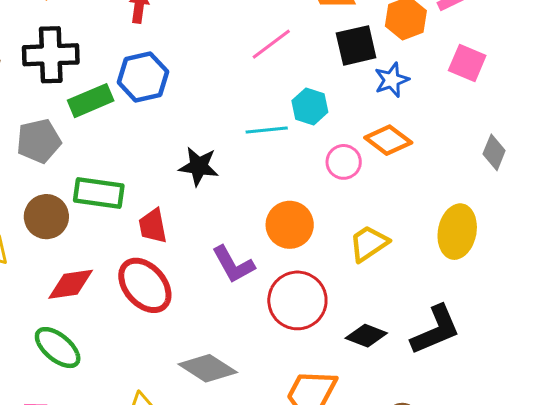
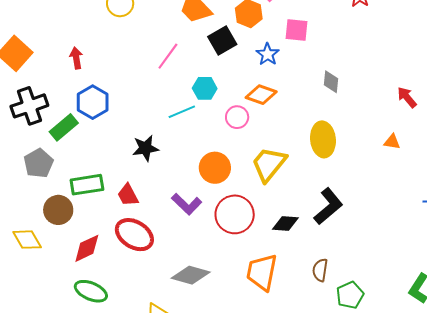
blue star: (392, 80) -> (268, 54), moved
yellow trapezoid: (369, 243) -> (269, 164), size x1.4

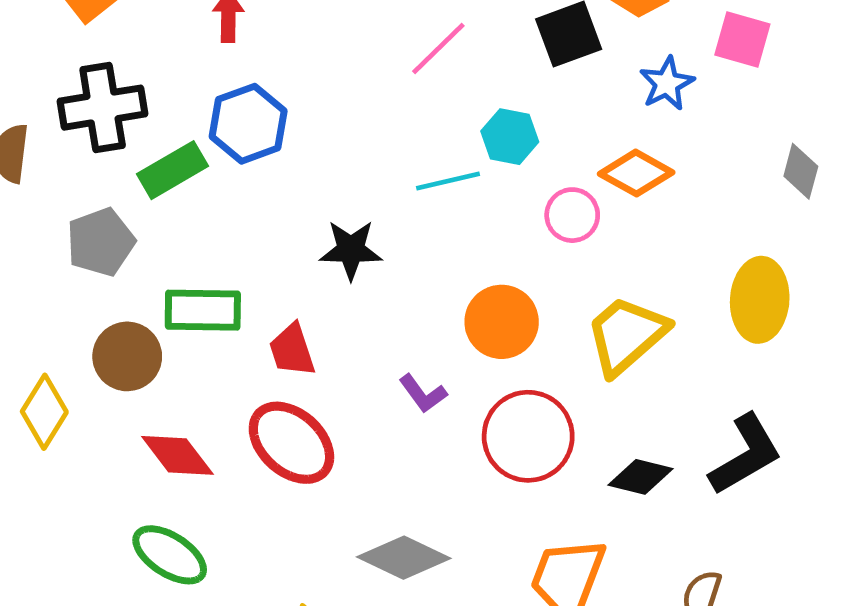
purple L-shape: (187, 204) -> (423, 394), size x0.7
yellow diamond: (27, 240) -> (44, 412), turned 52
red diamond: (87, 248) -> (177, 455), turned 68

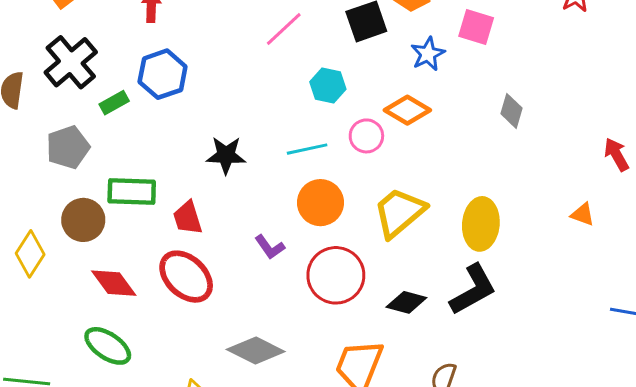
black cross: (103, 108) -> (71, 62), turned -32
green rectangle: (172, 170) -> (114, 103), size x0.7
cyan line: (448, 181) -> (307, 149), moved
yellow ellipse: (760, 300) -> (481, 224), moved

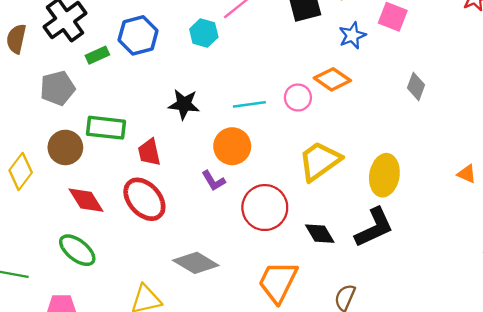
cyan hexagon: (328, 86) -> (204, 33), moved
orange circle: (320, 203) -> (232, 146), moved
black diamond: (406, 302) -> (320, 234), turned 40

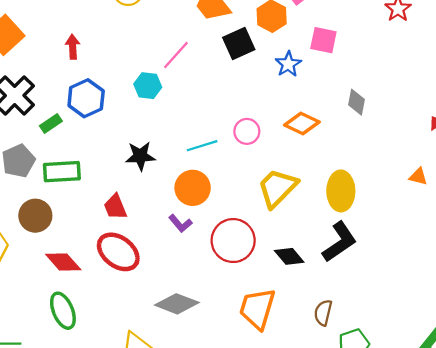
orange diamond: (332, 79) -> (302, 124), moved
green rectangle: (106, 128) -> (62, 172), moved
green ellipse: (77, 250) -> (63, 311), turned 39

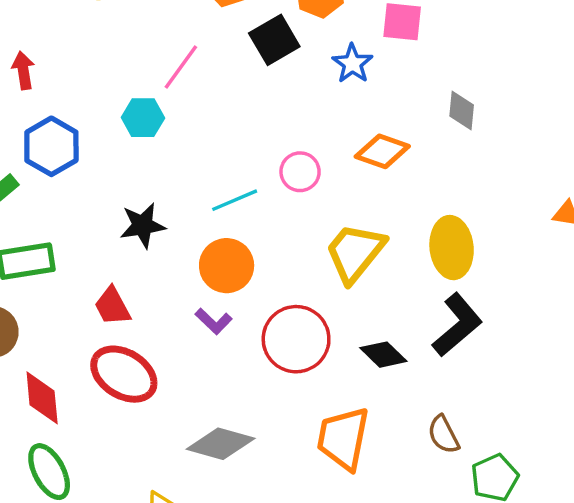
red diamond: (63, 262) -> (42, 398), turned 42
brown semicircle: (323, 313) -> (443, 435), turned -35

